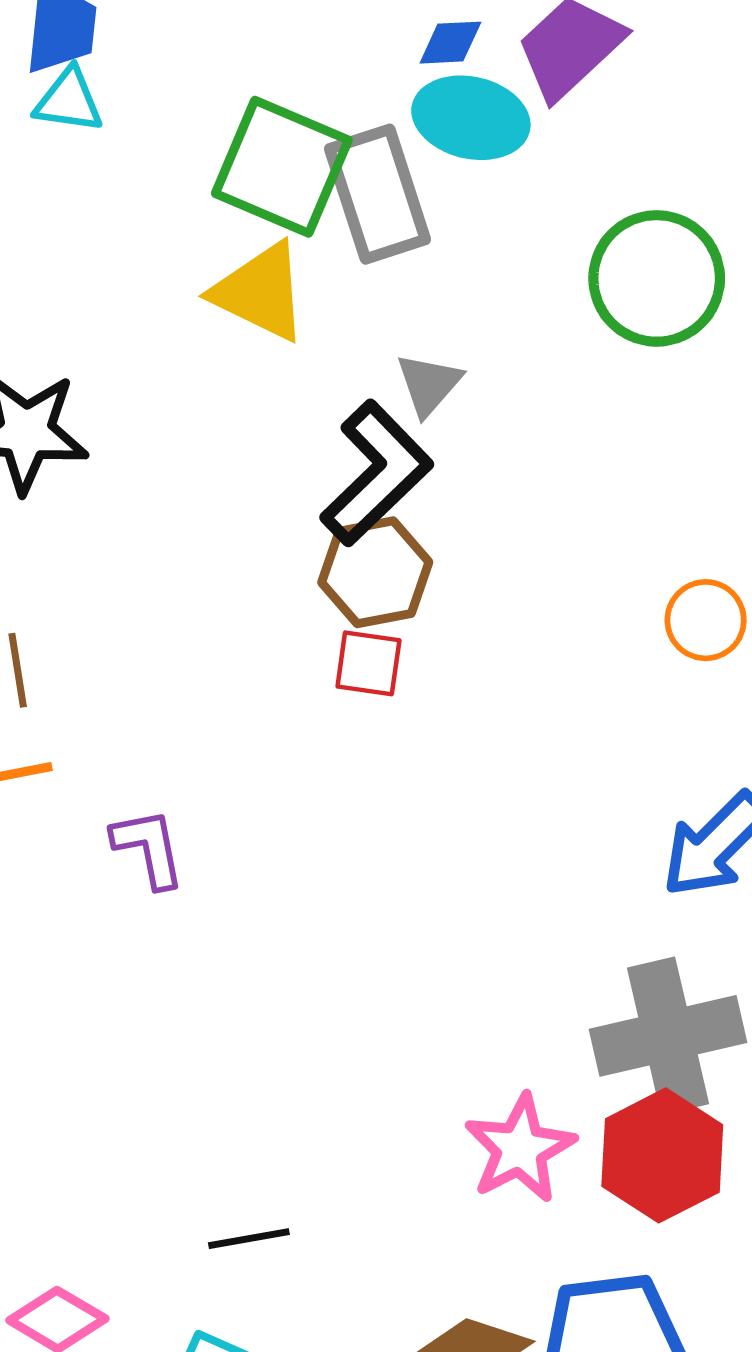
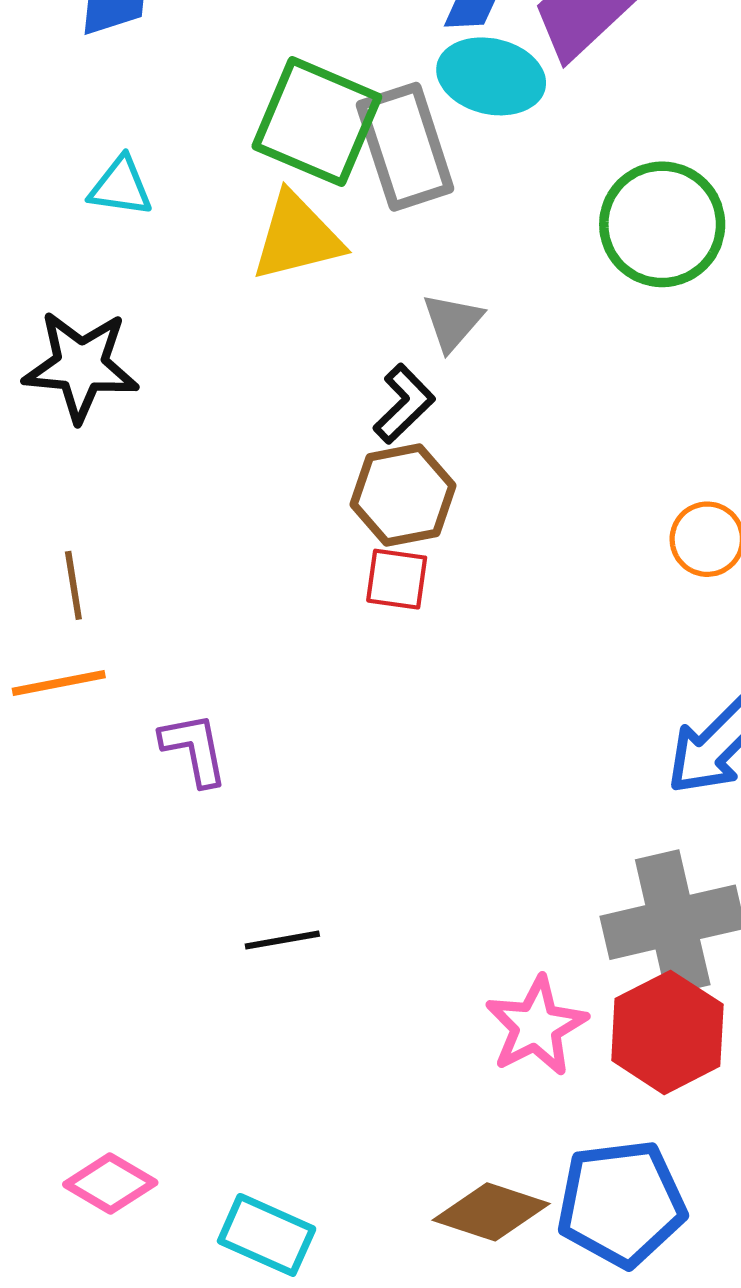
cyan triangle: (69, 101) -> (121, 187), moved
yellow triangle: (260, 292) -> (297, 237), turned -40
black L-shape: (376, 473) -> (404, 404), size x0.6
black line: (249, 1239) -> (282, 940), moved

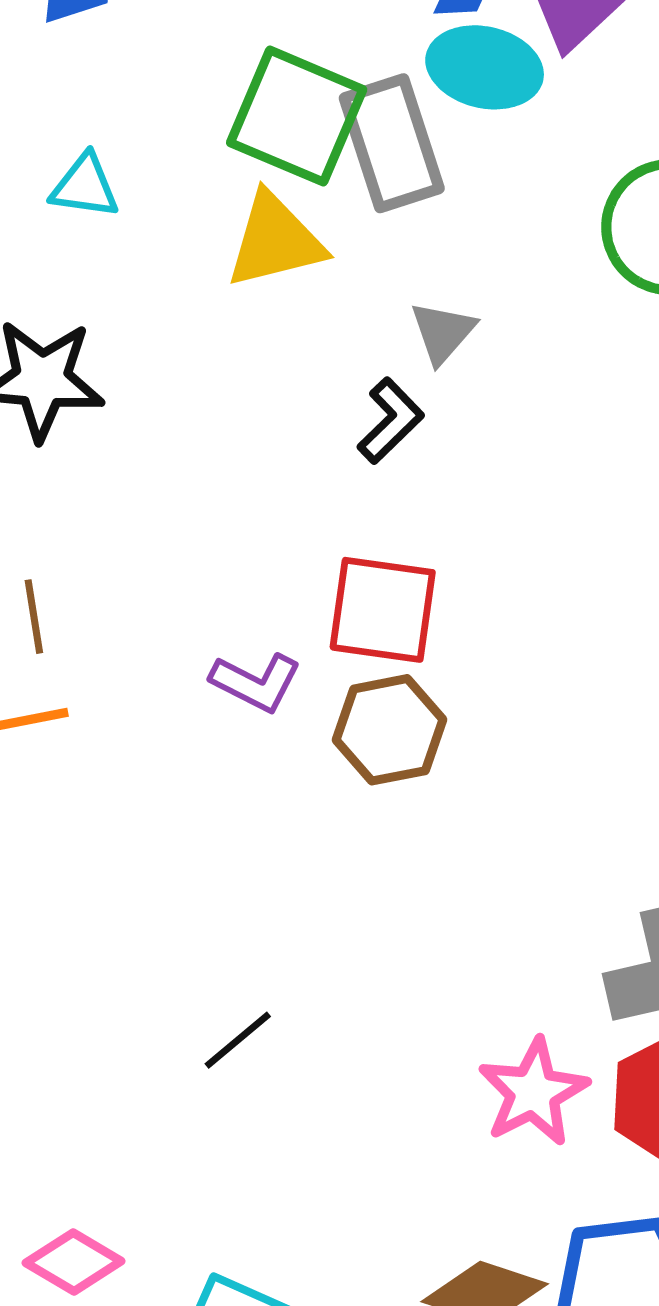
brown hexagon: (403, 495) -> (389, 730), moved
red square: (397, 579) -> (383, 610), size x1.6
purple L-shape: (194, 749) -> (256, 682), moved, turned 128
black line: (282, 940) -> (238, 1040), moved, turned -30

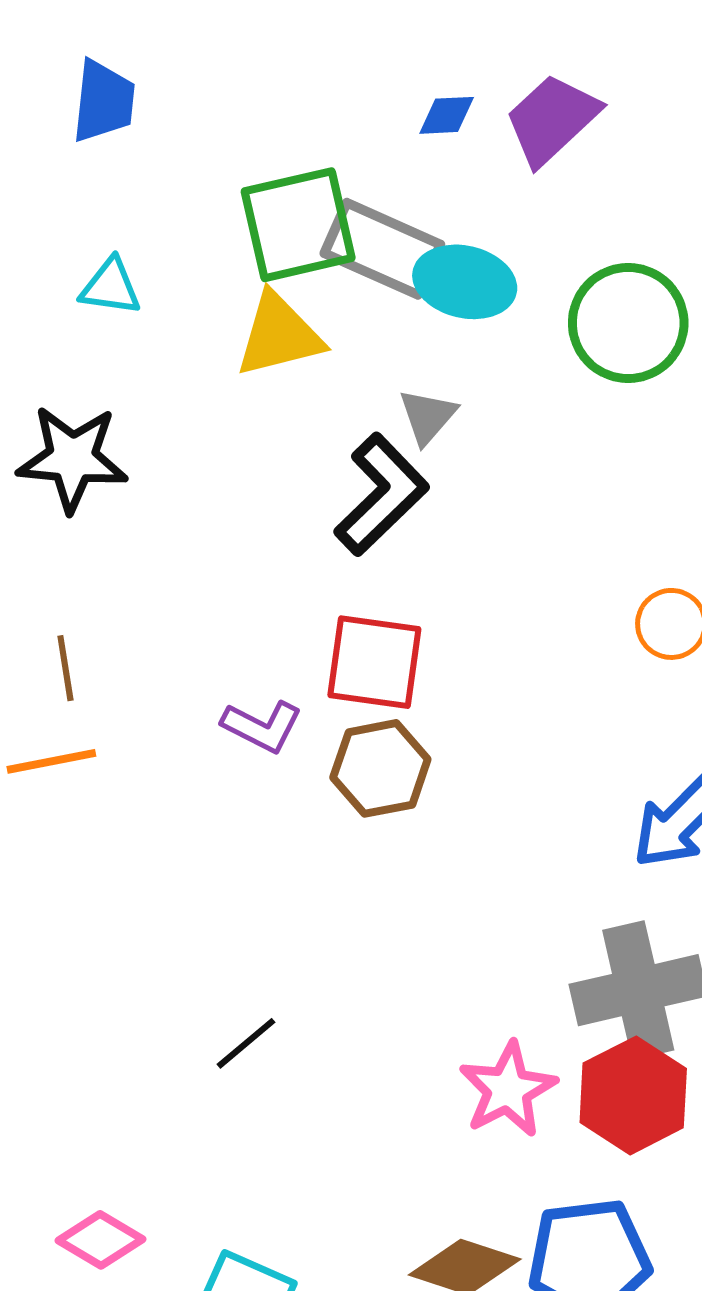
cyan ellipse: (485, 67) -> (465, 282), moved
green square: (297, 116) -> (298, 225), turned -36
gray rectangle: (392, 143) -> (382, 249), turned -48
black L-shape: (391, 421) -> (381, 495), size x1.6

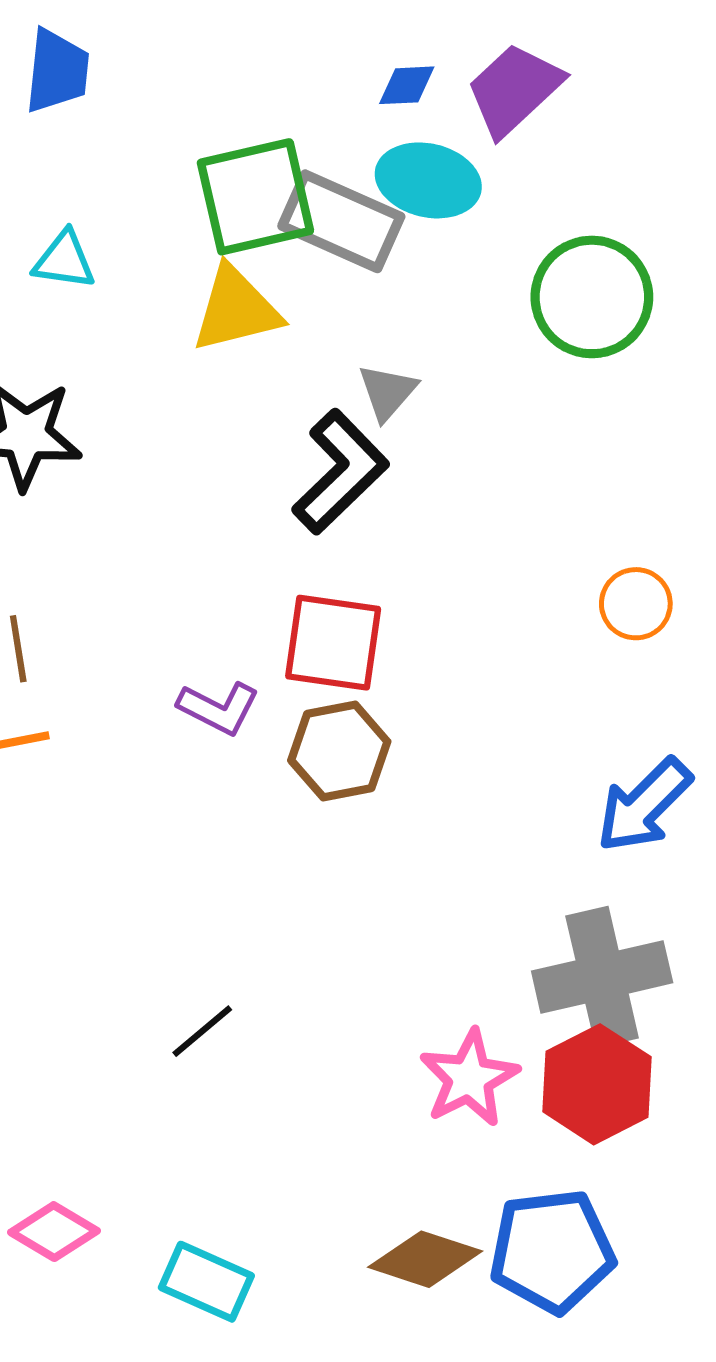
cyan ellipse: (465, 282) -> (428, 180), moved

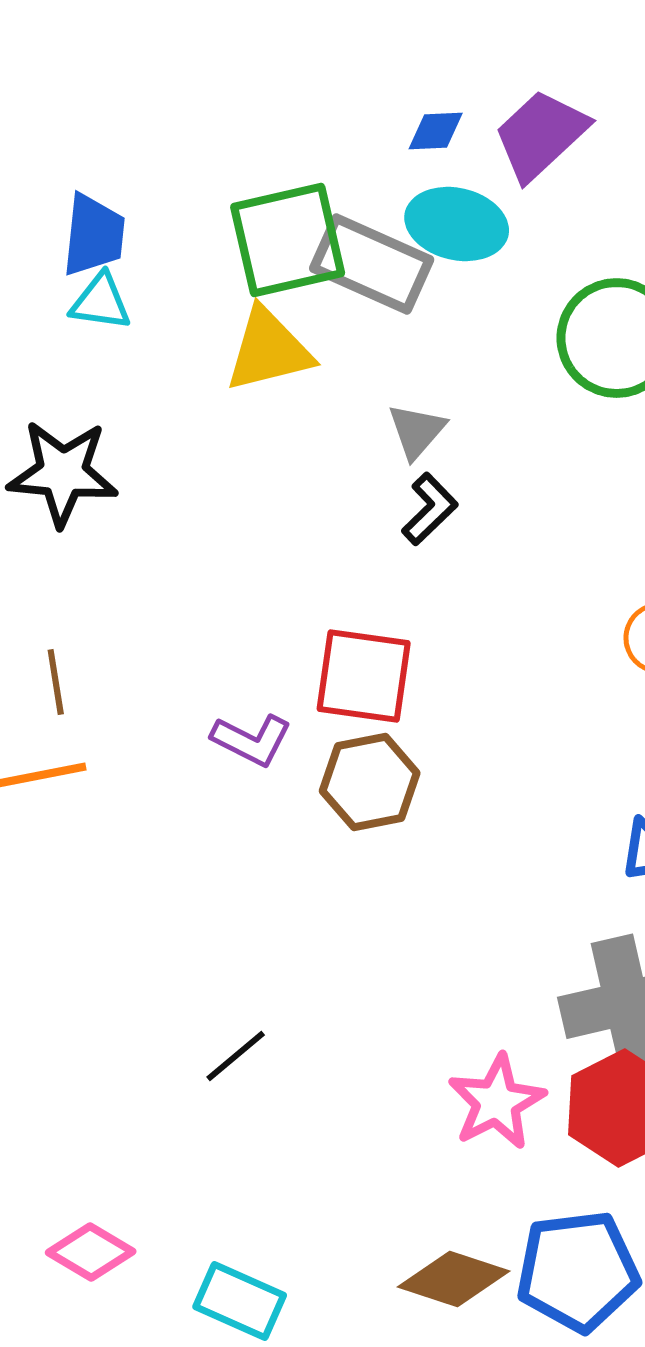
blue trapezoid: (57, 71) -> (94, 235), moved
black L-shape: (340, 472) -> (430, 509), moved, size x0.6

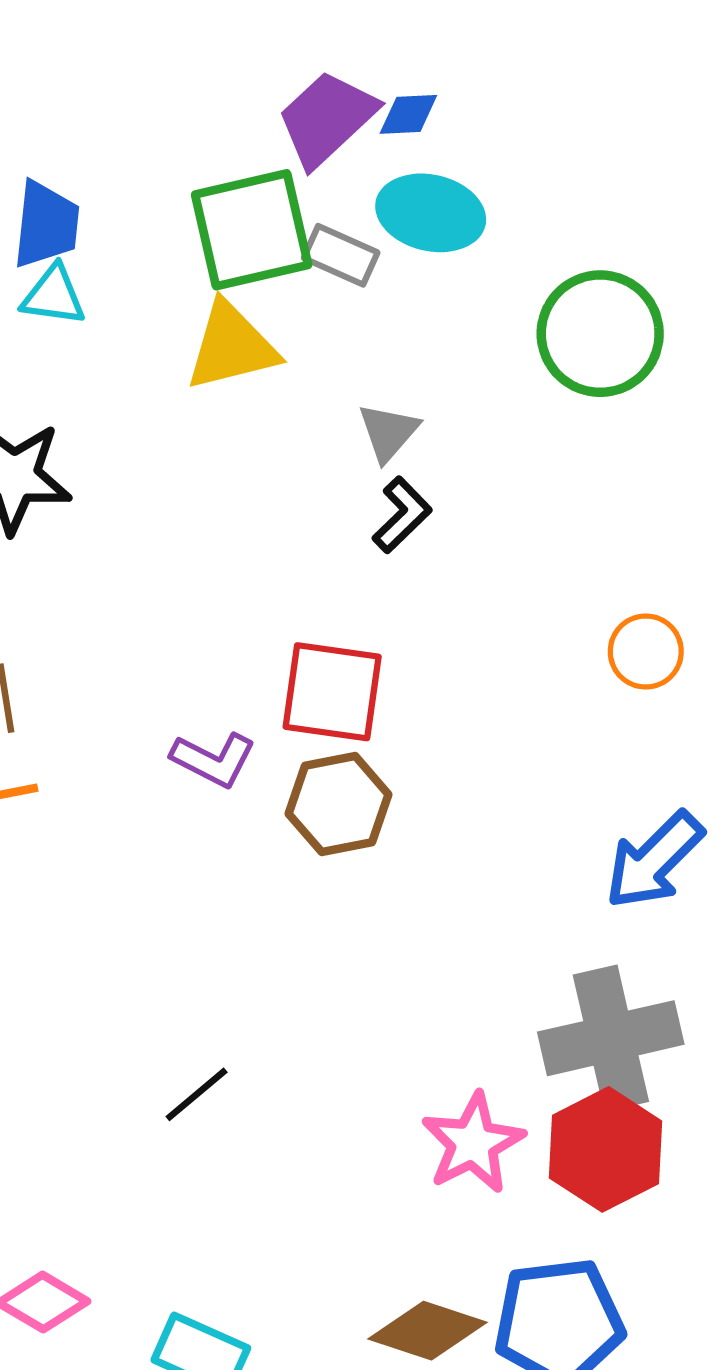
purple trapezoid: (541, 135) -> (327, 119), moved
gray rectangle: (372, 264) -> (341, 255), size x0.6

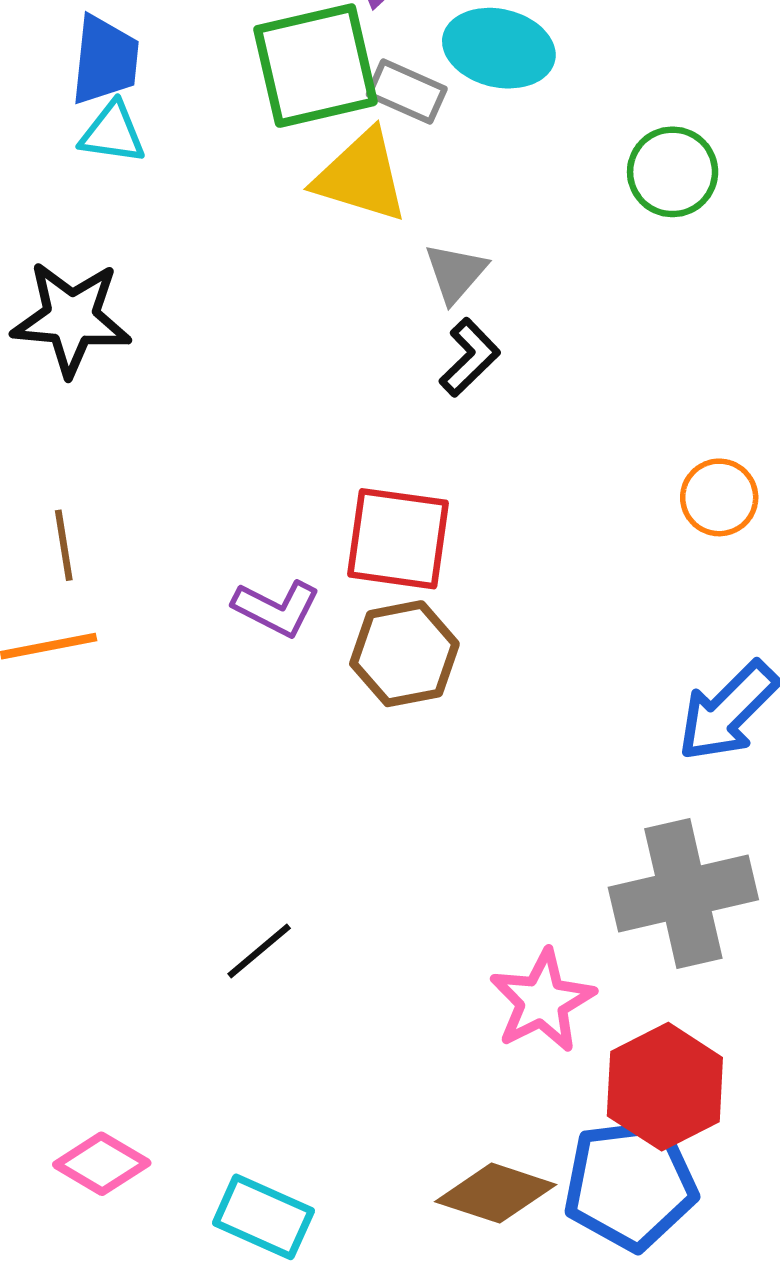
green circle: (600, 334) -> (673, 172), size x0.7
yellow triangle: (231, 346) -> (361, 176), moved, turned 31
red hexagon: (605, 1149) -> (665, 1087), moved

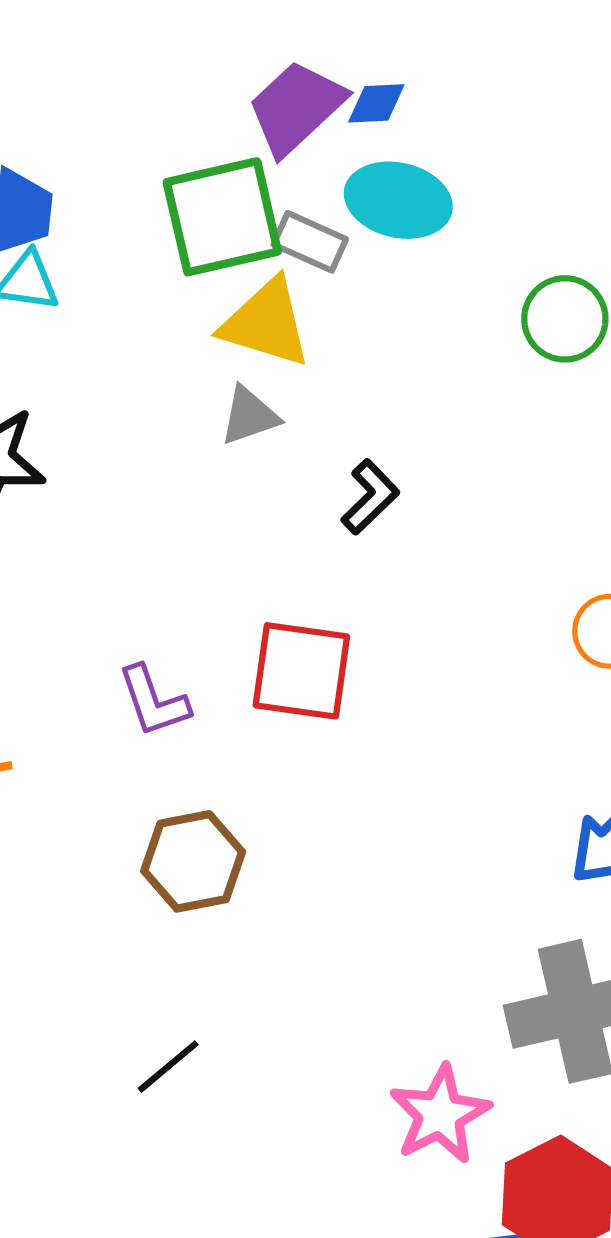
gray triangle: (455, 273) -> (249, 416), moved, turned 30
purple L-shape: (276, 608) -> (154, 701), moved, turned 44
brown hexagon: (404, 654) -> (193, 861), moved

